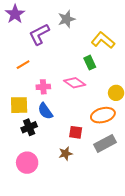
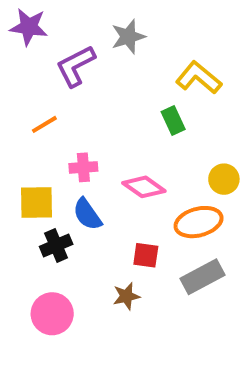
purple star: (15, 14) -> (29, 27), turned -30
pink diamond: (75, 83) -> (144, 187), moved

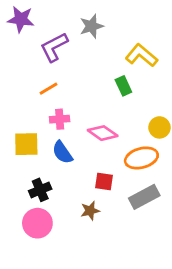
orange line: (44, 124) -> (49, 89), moved
black cross: (56, 245) -> (40, 190), moved

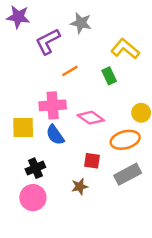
gray star: (92, 26) -> (81, 23), turned 30
orange line: (49, 89) -> (70, 71), moved
pink cross: (60, 119) -> (53, 105), size x1.5

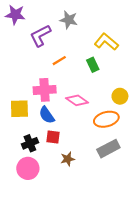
red square: (92, 161) -> (53, 137), moved

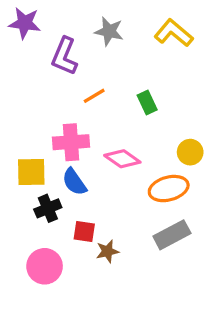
purple L-shape: (40, 36) -> (64, 56), turned -40
yellow L-shape: (106, 42) -> (174, 33), moved
red square: (53, 137) -> (84, 232), moved
black cross: (30, 143) -> (48, 208), moved

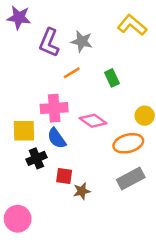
gray star: (109, 31) -> (82, 41), moved
pink circle: (45, 266) -> (18, 219), moved

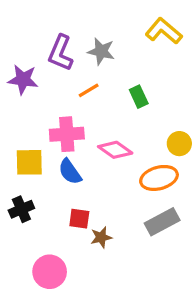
purple star: (19, 18) -> (23, 79), moved
black cross: (36, 158) -> (21, 209), moved
pink circle: (18, 219) -> (50, 272), moved

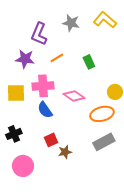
gray star: (101, 51) -> (71, 23), moved
purple star: (23, 79) -> (25, 59), moved
yellow square: (29, 162) -> (16, 93), moved
red square: (79, 219) -> (51, 140), turned -32
pink circle: (50, 272) -> (23, 166), moved

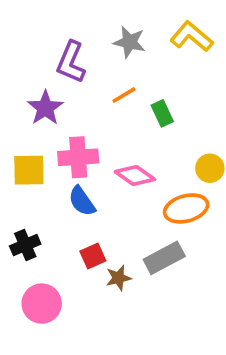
orange line: (57, 58) -> (124, 95), moved
purple star: (25, 59) -> (45, 108), turned 30
gray rectangle: (104, 142) -> (164, 258), moved

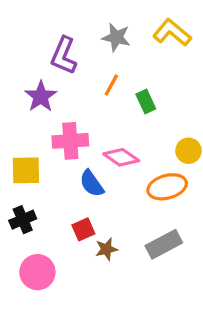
orange line: (124, 95) -> (111, 85), turned -30
yellow square: (29, 170) -> (26, 170), moved
blue semicircle: (82, 201) -> (92, 184), moved
gray rectangle: (164, 258) -> (164, 244), moved

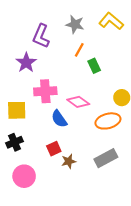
orange line: (111, 85) -> (79, 50), moved

